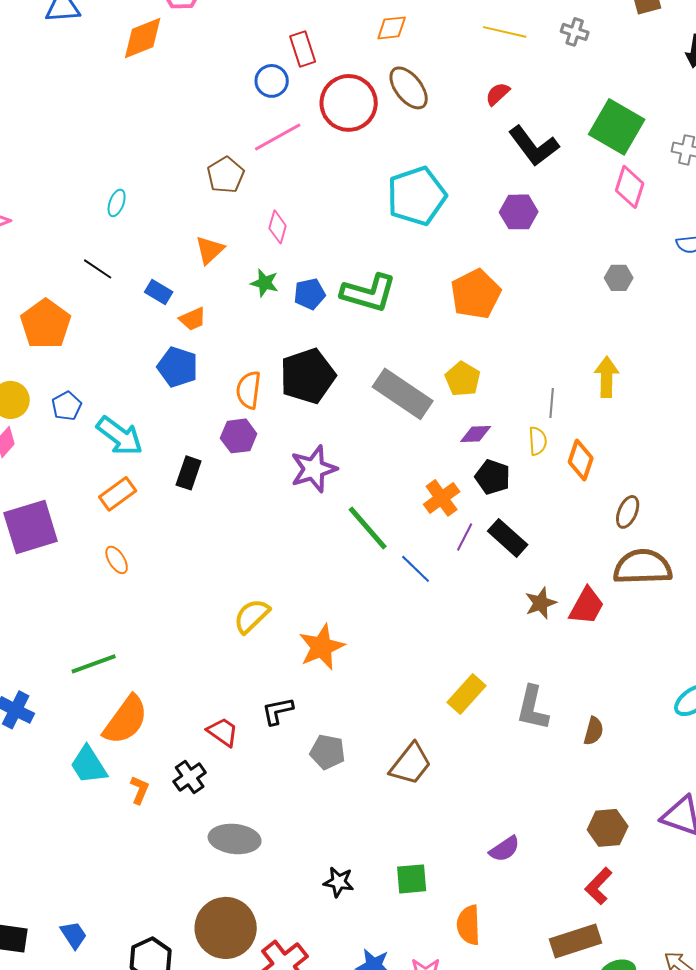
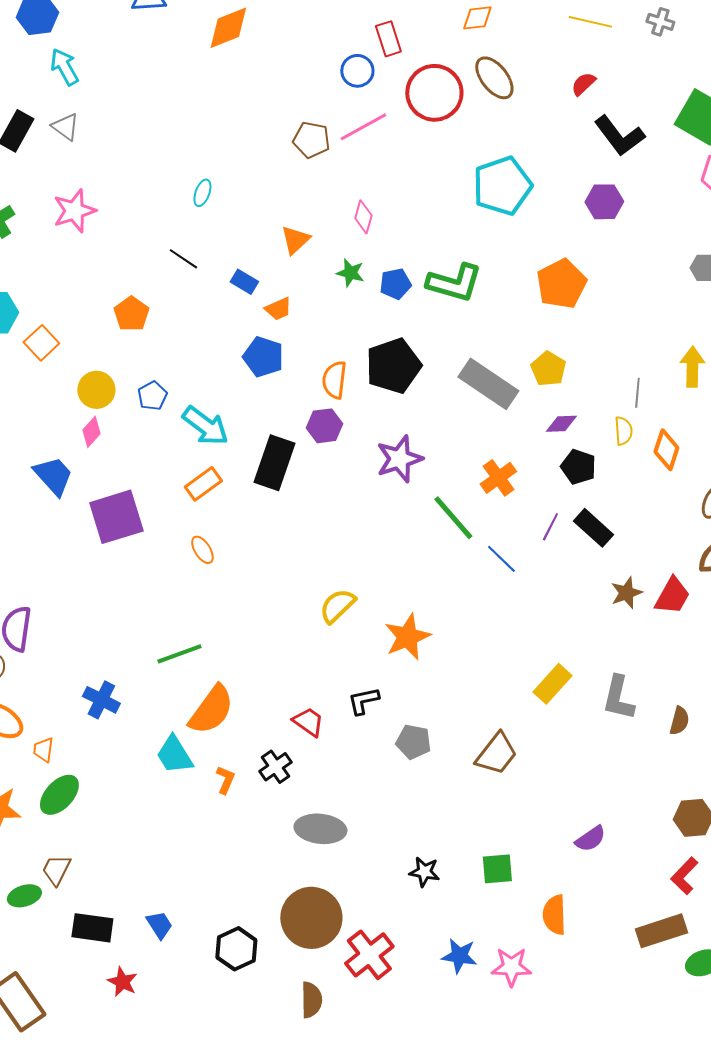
brown pentagon: (226, 175) -> (311, 140), moved, turned -30
orange pentagon: (46, 324) -> (131, 314), size x0.7
black rectangle: (189, 473) -> (274, 463), size x1.6
orange cross: (442, 498) -> (498, 478), moved

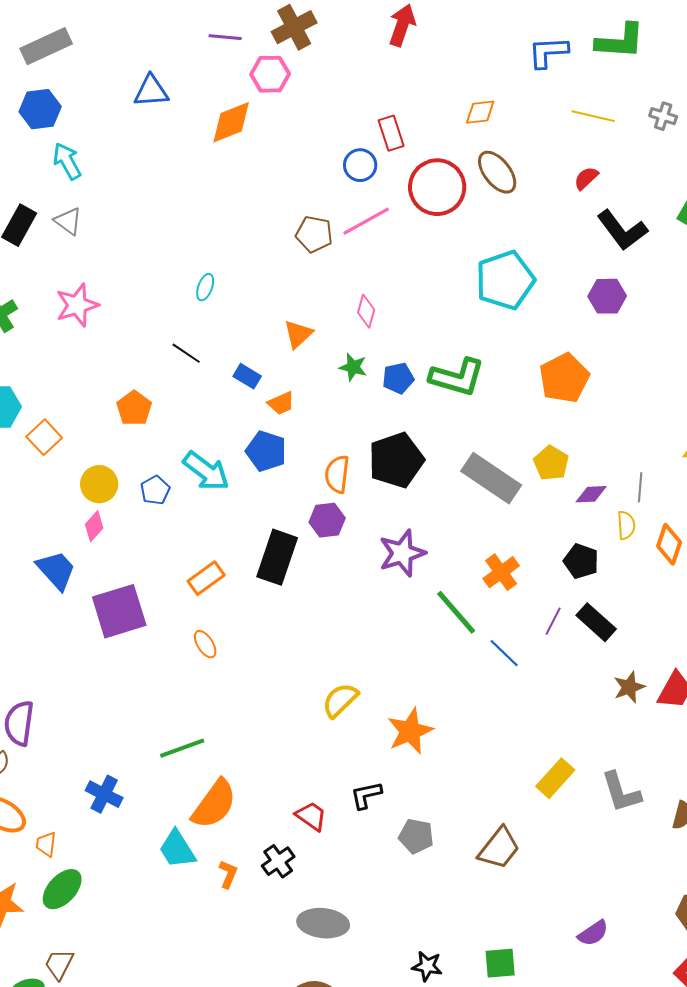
purple diamond: (561, 424) -> (591, 494), moved
cyan arrow: (205, 426) -> (206, 471), moved
gray L-shape: (618, 698) -> (621, 792), turned -30

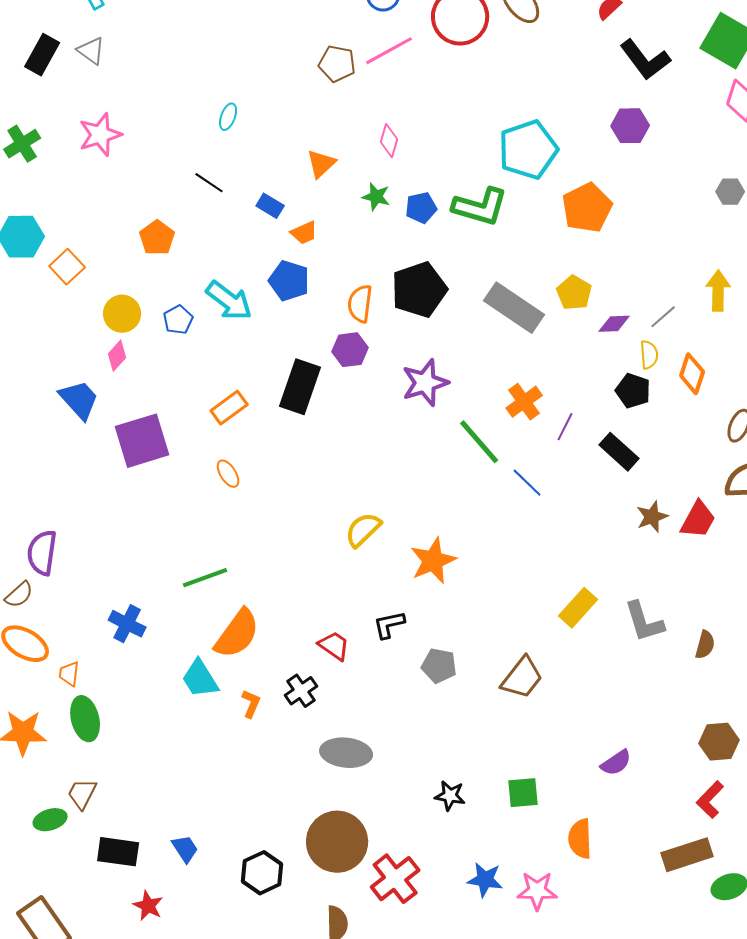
cyan pentagon: (505, 280) -> (528, 150), moved
gray line: (640, 487) -> (663, 317), turned 44
black pentagon: (581, 561) -> (633, 391), moved
purple line: (553, 621) -> (565, 427), moved
green ellipse: (62, 889) -> (85, 719), turned -57

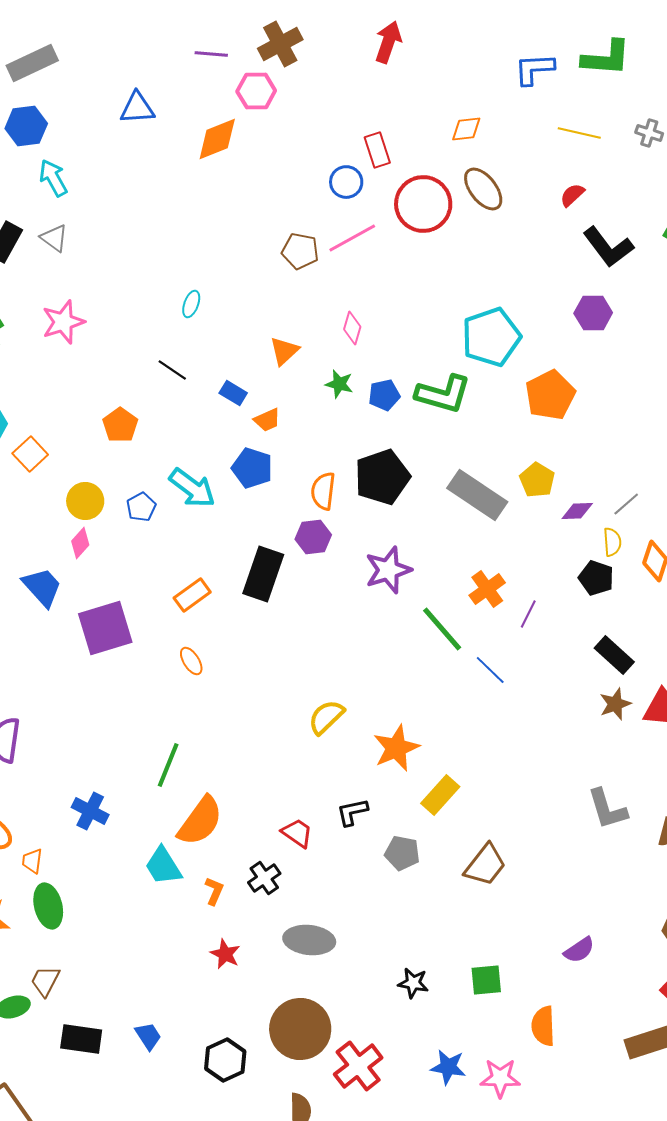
black rectangle: (619, 452) -> (614, 655), moved
green line: (205, 578) -> (168, 765), turned -48
yellow rectangle: (578, 608) -> (440, 795), moved
red star: (148, 906) -> (225, 954), moved

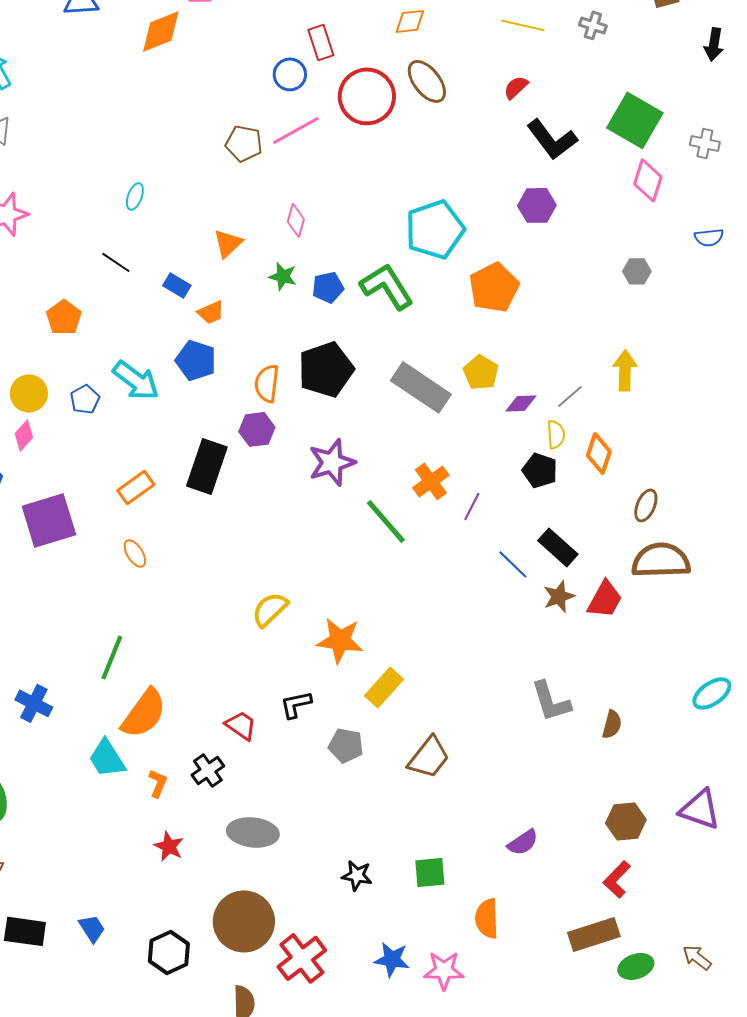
green L-shape: (443, 394) -> (387, 286), turned -138
blue line: (490, 670) -> (513, 564), moved
orange star: (396, 748) -> (340, 640), turned 30

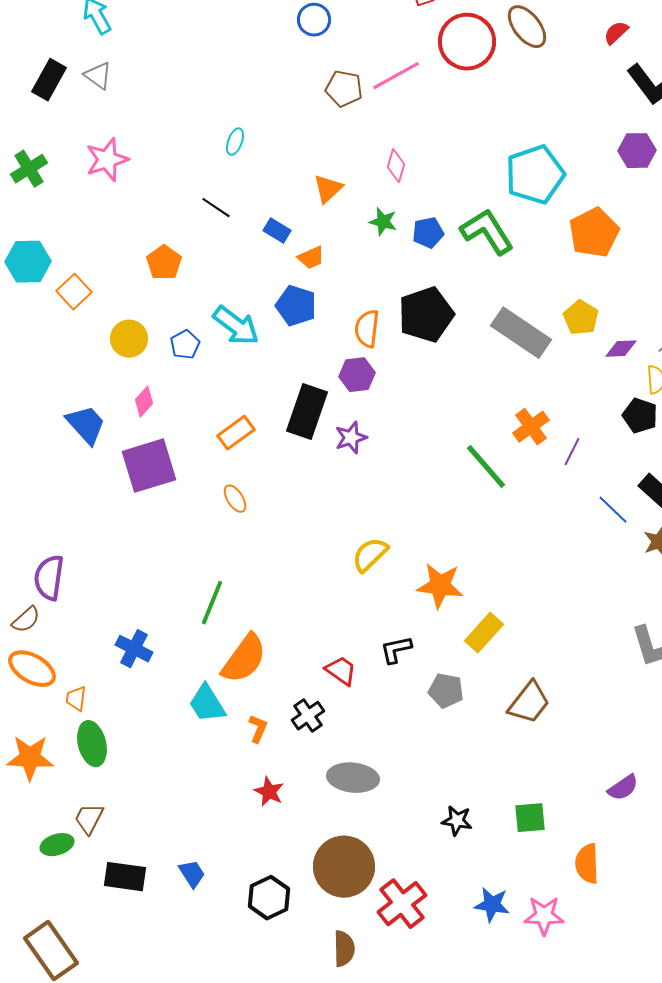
blue circle: (290, 74) -> (314, 20), moved
pink diamond: (24, 435) -> (144, 402), moved
purple star: (332, 462) -> (351, 438), moved, size x0.7

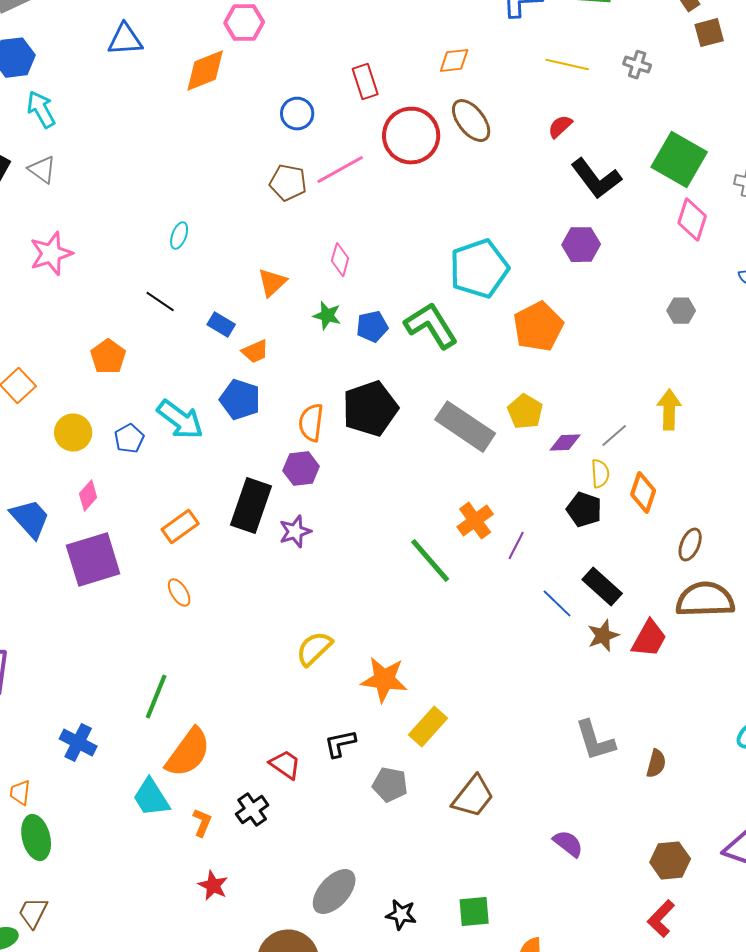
blue circle: (314, 20) -> (297, 114), moved
gray ellipse: (353, 778) -> (334, 892), moved, turned -54
purple semicircle: (623, 788) -> (568, 844), moved, turned -108

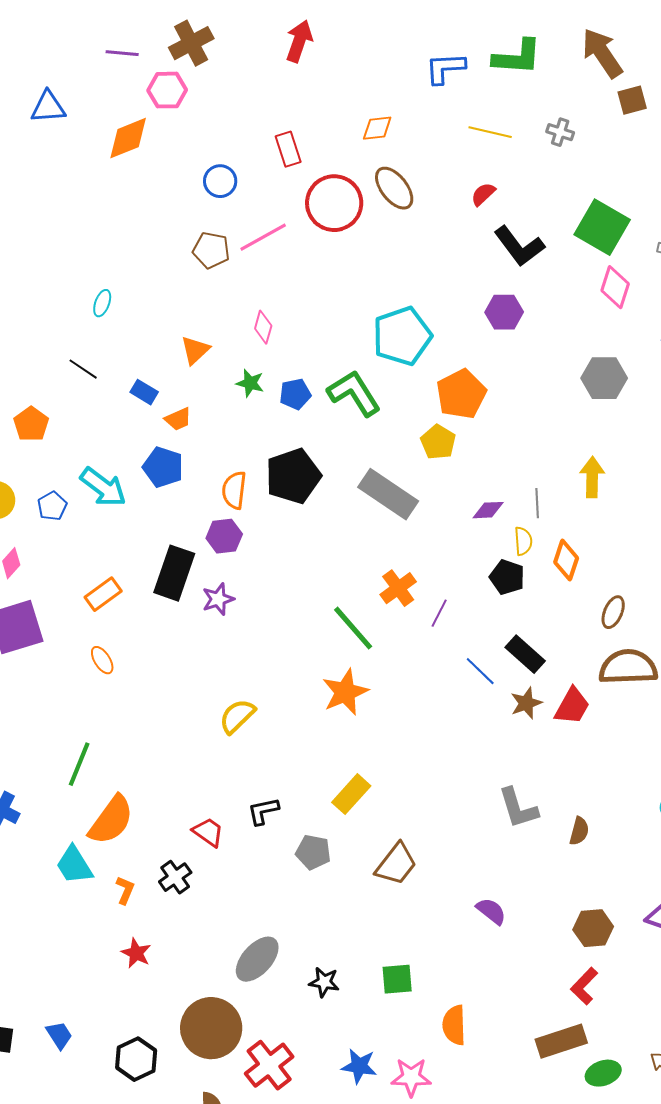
gray hexagon: (681, 311) -> (604, 378), size x1.6
yellow pentagon: (525, 412) -> (438, 442), moved
gray line: (614, 436) -> (537, 503), turned -52
orange star: (384, 680) -> (345, 692), moved, turned -30

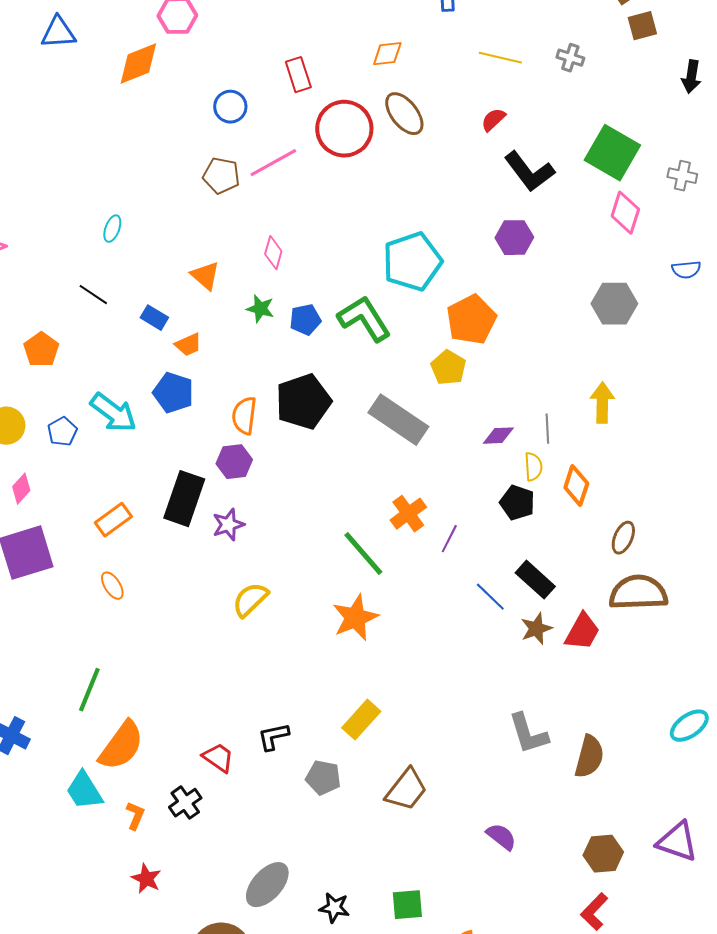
orange triangle: (195, 350) -> (205, 276), turned -36
yellow semicircle: (237, 716) -> (250, 600), moved
brown semicircle: (579, 831) -> (589, 757), size x1.5

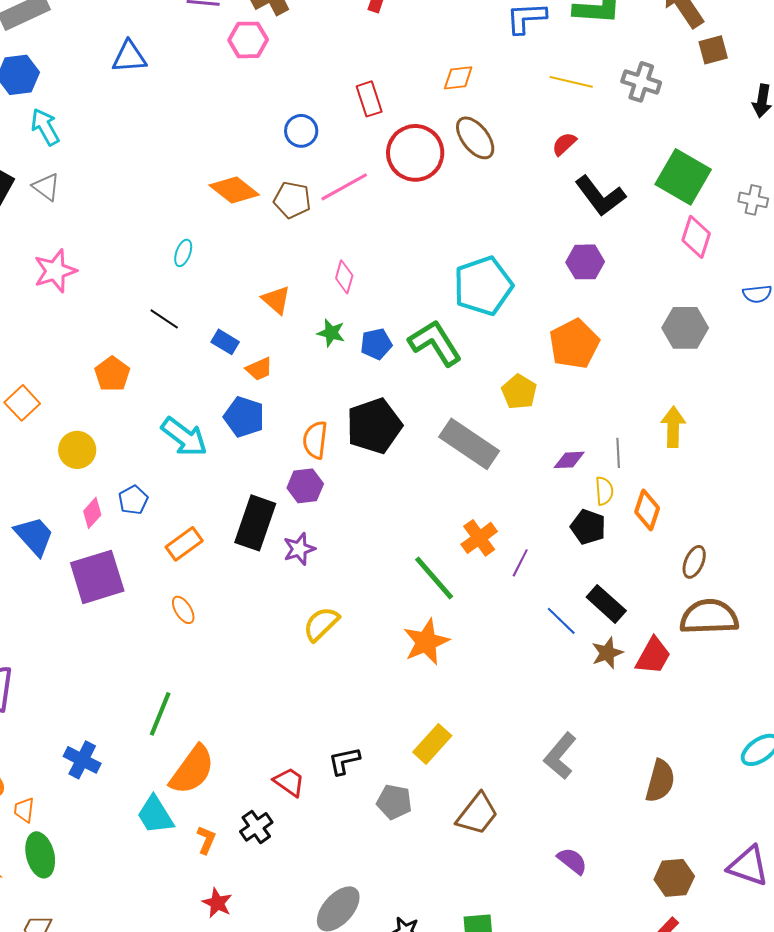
gray cross: (570, 58) -> (641, 82), size x1.4
orange diamond: (138, 64) -> (234, 190), moved, turned 60
orange pentagon: (471, 320) -> (574, 344), moved
blue pentagon: (62, 432) -> (133, 500), moved
gray L-shape: (528, 734) -> (560, 756), moved, turned 57

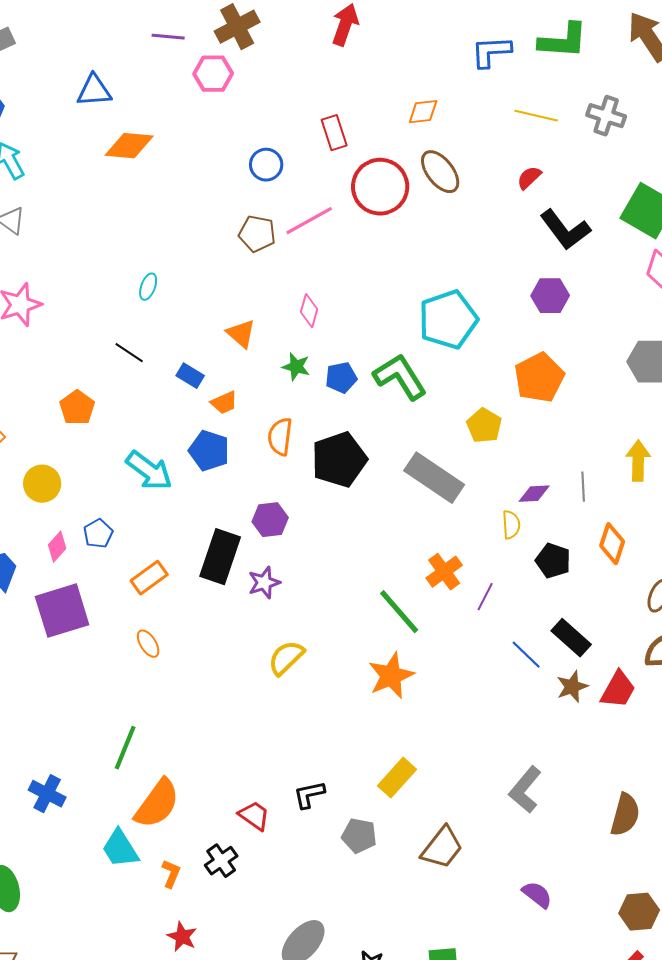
orange diamond: (234, 190) -> (129, 146), moved, turned -33
orange semicircle: (315, 440) -> (280, 437), moved
yellow semicircle: (604, 491) -> (511, 525), moved

